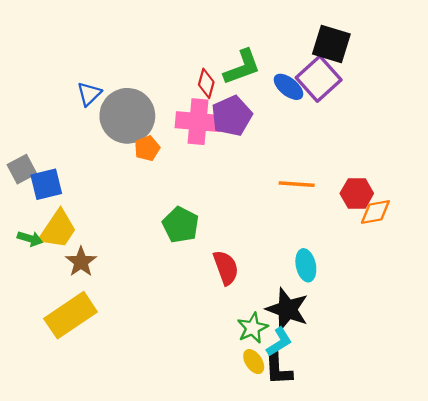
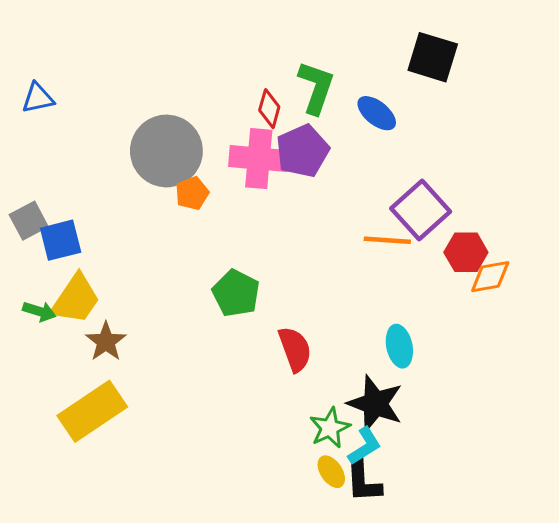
green L-shape: (242, 67) -> (316, 87), turned -51
purple square: (319, 79) -> (421, 210), moved
blue triangle: (89, 94) -> (38, 98), moved, turned 32

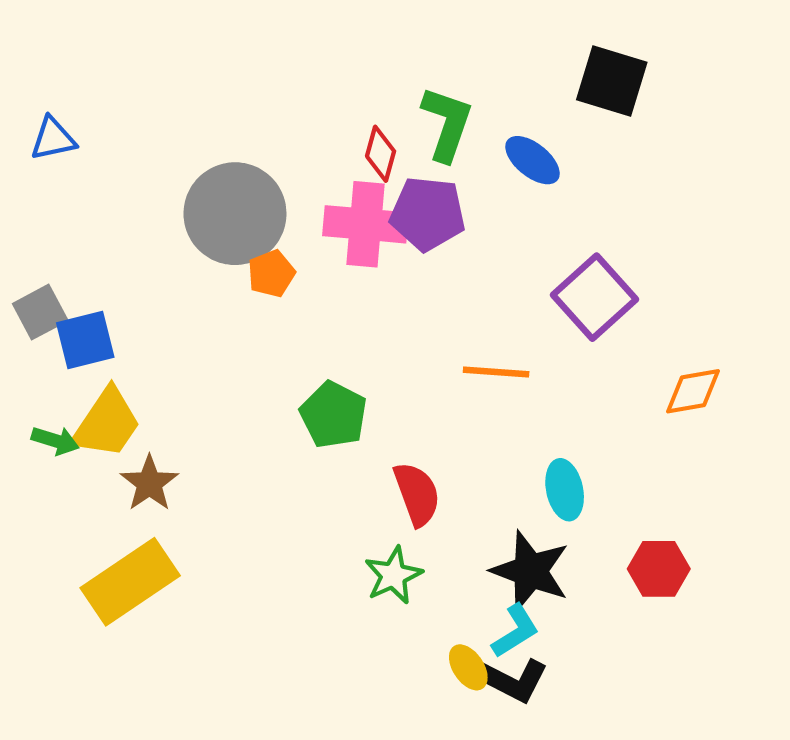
purple pentagon: (303, 151) -> (428, 214), turned 30
orange line: (387, 240) -> (496, 372), moved
red hexagon: (466, 252) -> (659, 569), moved
green star: (330, 428) -> (393, 575), moved
black L-shape: (363, 481) -> (513, 680), turned -60

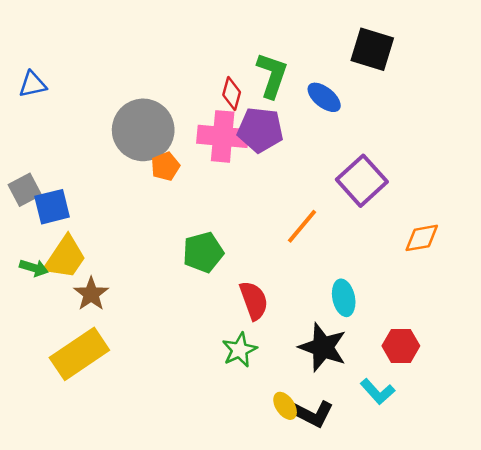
orange line: (496, 372) -> (302, 226), turned -54
green pentagon: (333, 415) -> (203, 252), turned 30
cyan L-shape: (515, 631) -> (377, 392), moved, turned 80

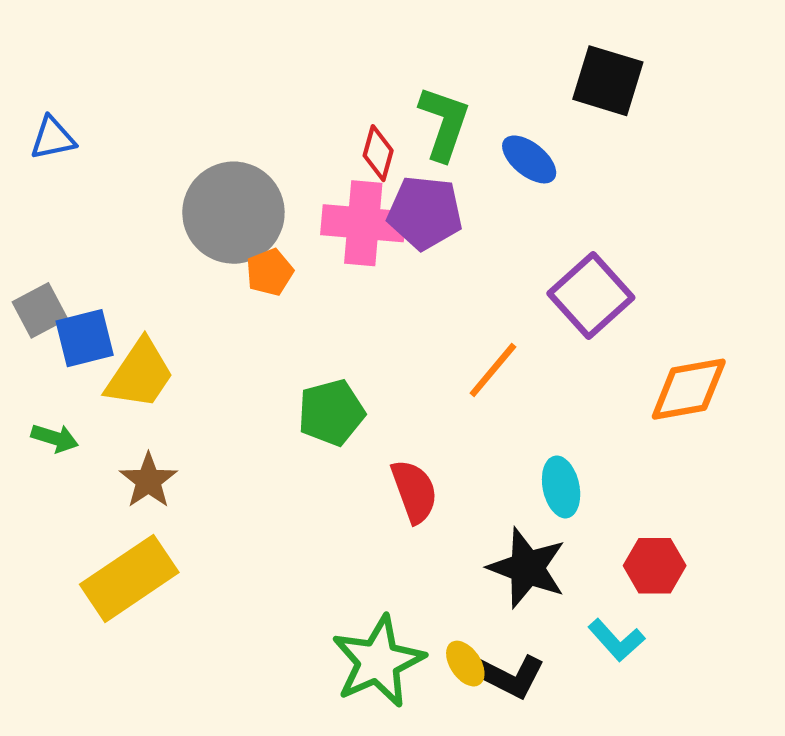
orange diamond: (422, 238) -> (689, 389), size x1.4
yellow trapezoid: (65, 257) -> (140, 374), moved
green star: (240, 350) -> (378, 661), moved, size x1.6

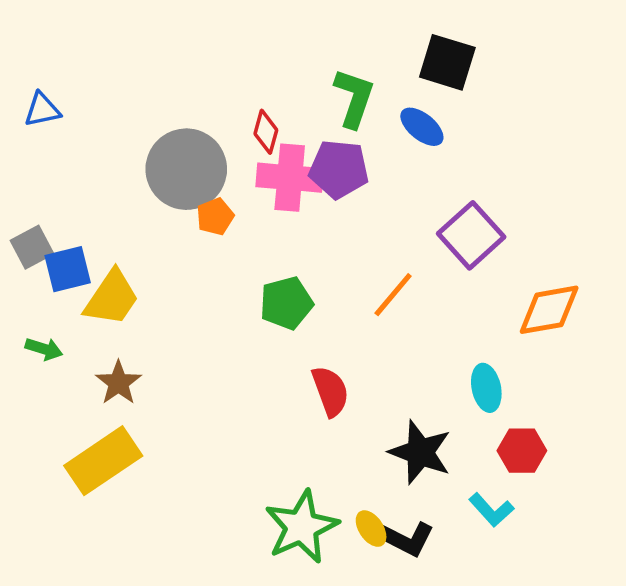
black square: (608, 81) -> (447, 62), moved
red diamond: (378, 153) -> (266, 132), moved
green pentagon: (331, 413) -> (286, 303), moved
cyan ellipse: (561, 487) -> (486, 388), moved

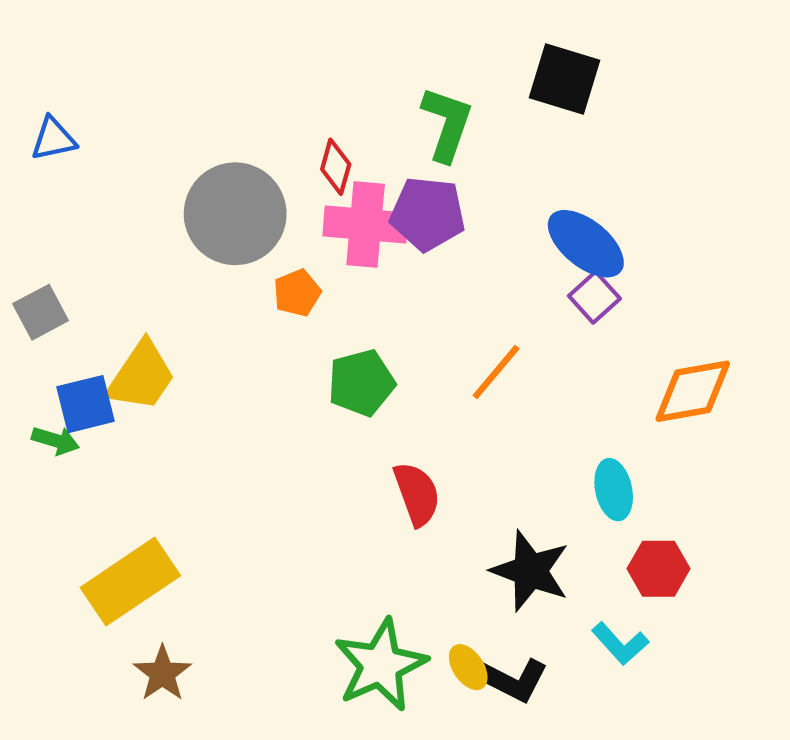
blue ellipse: (422, 127) -> (586, 244), moved, size x1.4
orange pentagon: (215, 217) -> (297, 293), moved
purple square: (471, 235) -> (594, 297), size x0.6
blue square: (68, 269) -> (85, 404), moved
brown star: (118, 383) -> (162, 674), moved

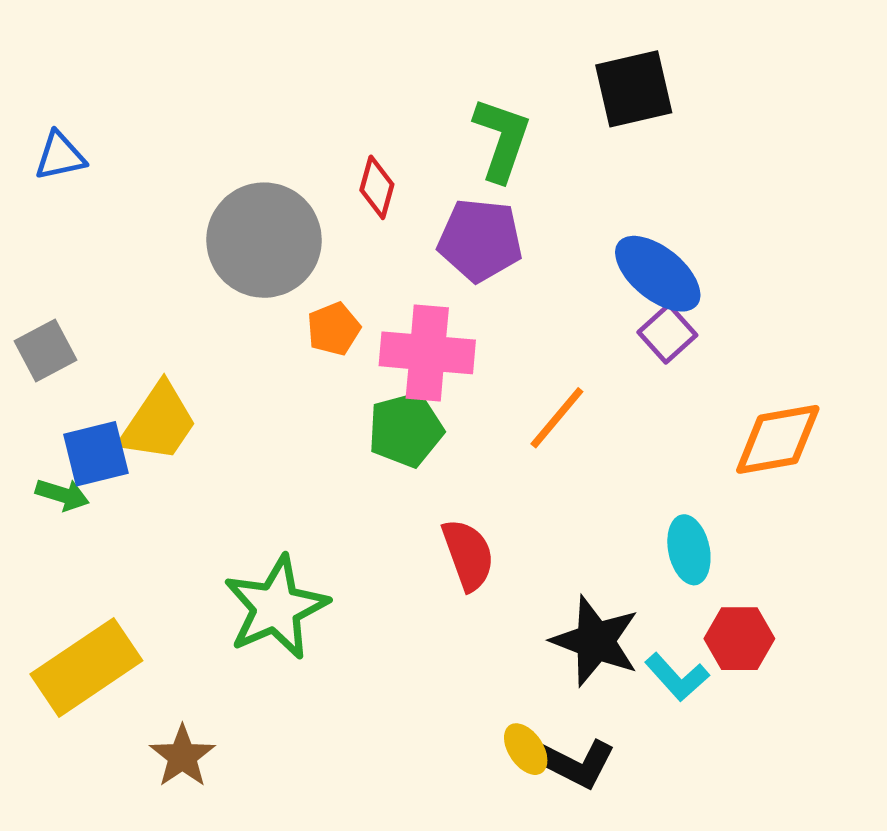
black square: (564, 79) -> (634, 89), turned -30
pink cross: (366, 224) -> (427, 353), moved
yellow rectangle: (130, 582) -> (86, 667), moved
cyan L-shape: (620, 644) -> (677, 677), moved
green star: (381, 665) -> (276, 607), moved

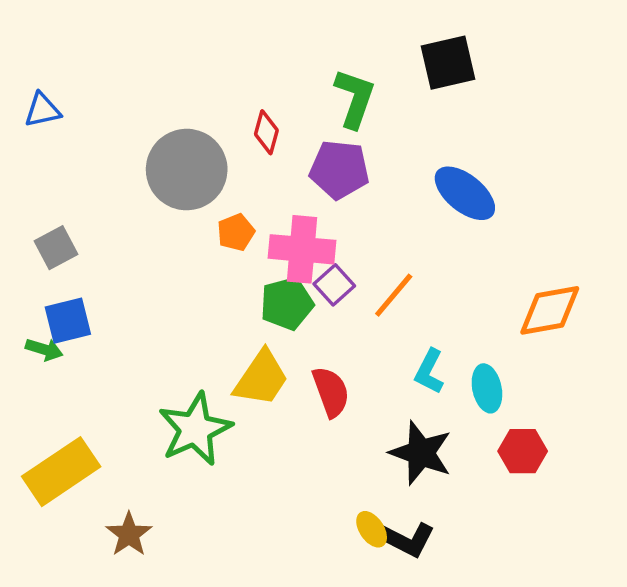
purple square: (667, 334) -> (334, 285), moved
gray square: (46, 351) -> (56, 248), moved
yellow trapezoid: (158, 423) -> (261, 378), moved
cyan L-shape: (677, 677) -> (429, 371), moved, turned 69

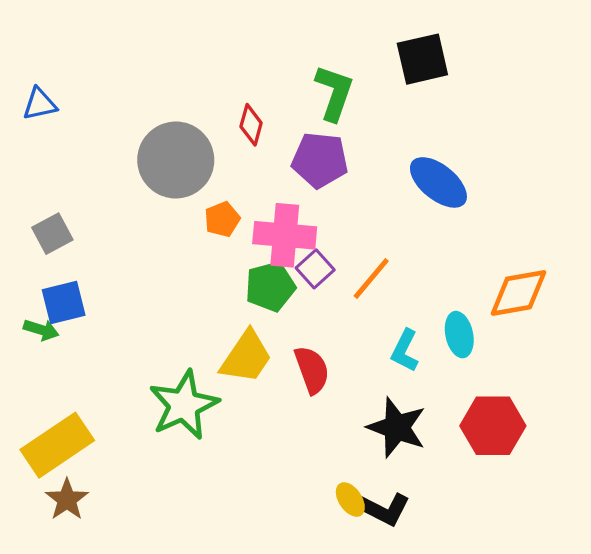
cyan ellipse: (487, 388) -> (459, 335), moved
red hexagon: (523, 451) -> (493, 426), size x1.4
brown star: (129, 534) -> (67, 500), moved

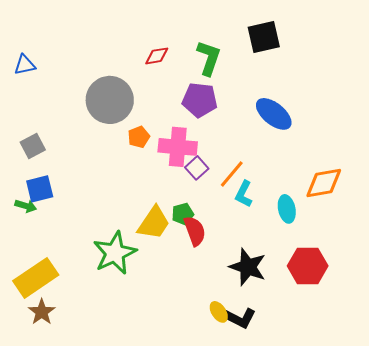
red diamond: (251, 125) -> (157, 56), moved, turned 65
green pentagon: (270, 287) -> (183, 214), moved, size x0.7
cyan L-shape: (405, 351) -> (244, 194), moved

